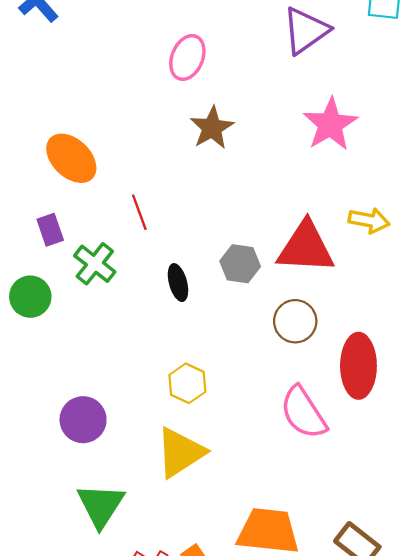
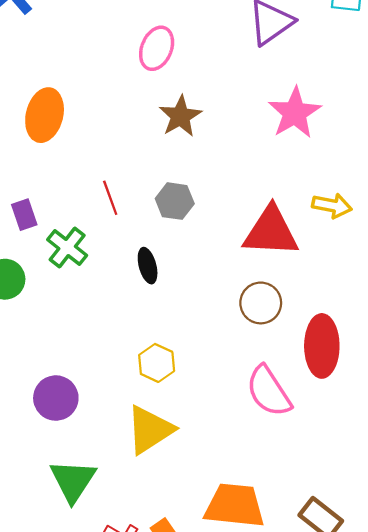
orange ellipse: (71, 158) -> (45, 115), moved, turned 60
gray hexagon: (240, 264) -> (175, 201), moved

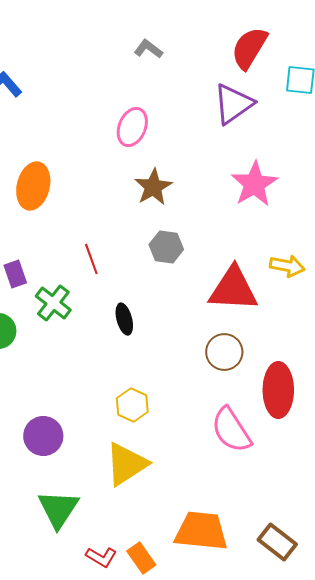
gray hexagon: (175, 201) -> (166, 247), moved

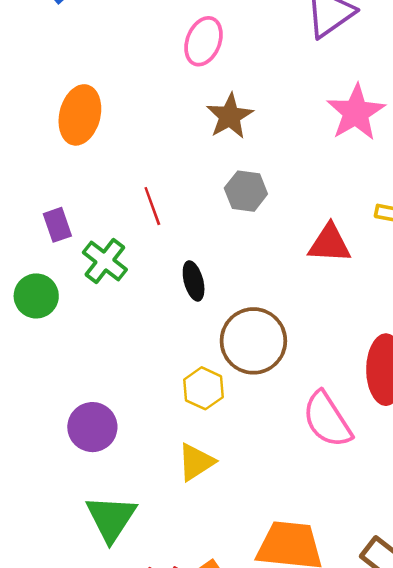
red triangle: (233, 289) -> (330, 244), size x0.7
brown circle: (224, 352) -> (253, 341), moved, size x1.4
yellow triangle: (126, 464) -> (196, 462), size x0.7

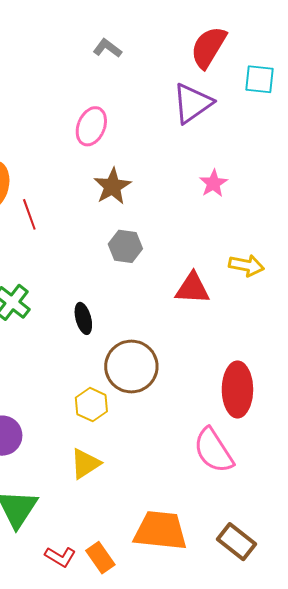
pink star: (356, 112) -> (213, 183), size x0.6
red line: (152, 206) -> (29, 214), moved
pink semicircle: (327, 420) -> (213, 451), moved

